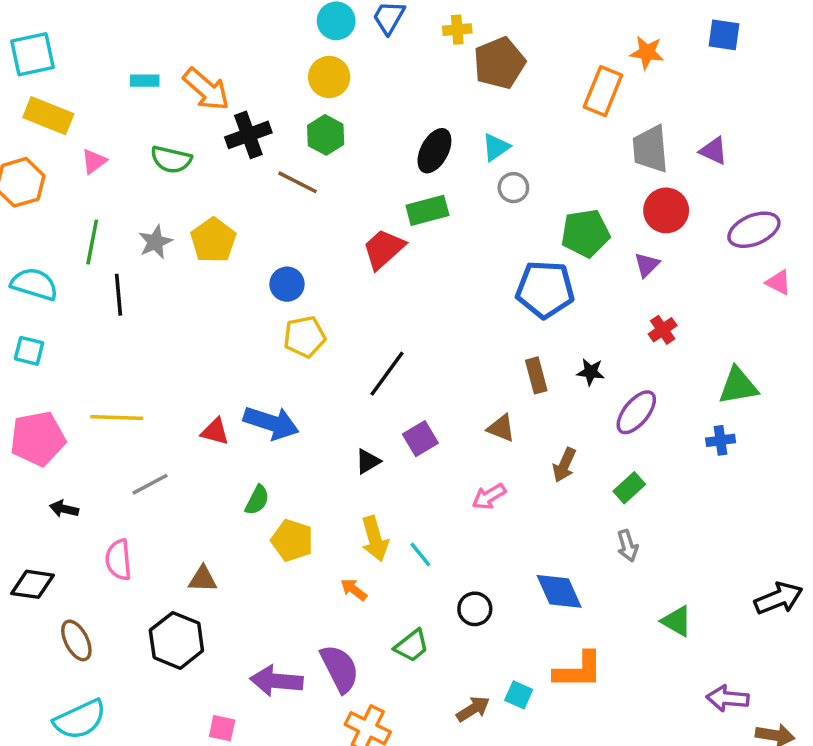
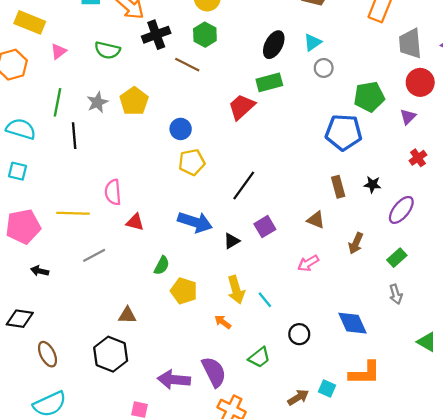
blue arrow: (271, 423) -> (195, 222), moved
pink semicircle: (118, 560) -> (113, 192), moved

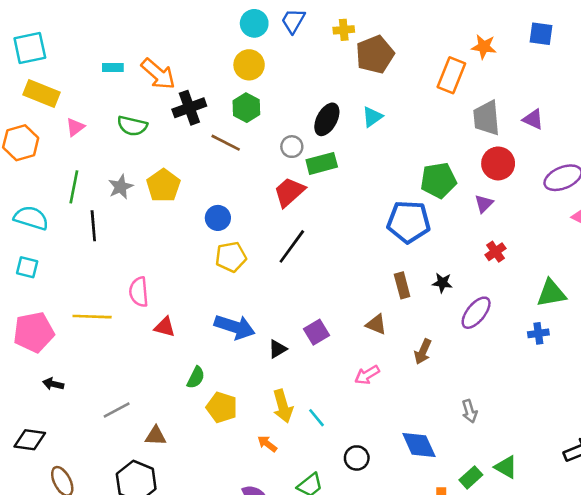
gray circle: (324, 68) -> (292, 147), moved
black line: (244, 186) -> (292, 246), moved
gray line: (94, 255) -> (117, 410), moved
green rectangle: (397, 258) -> (471, 477), moved

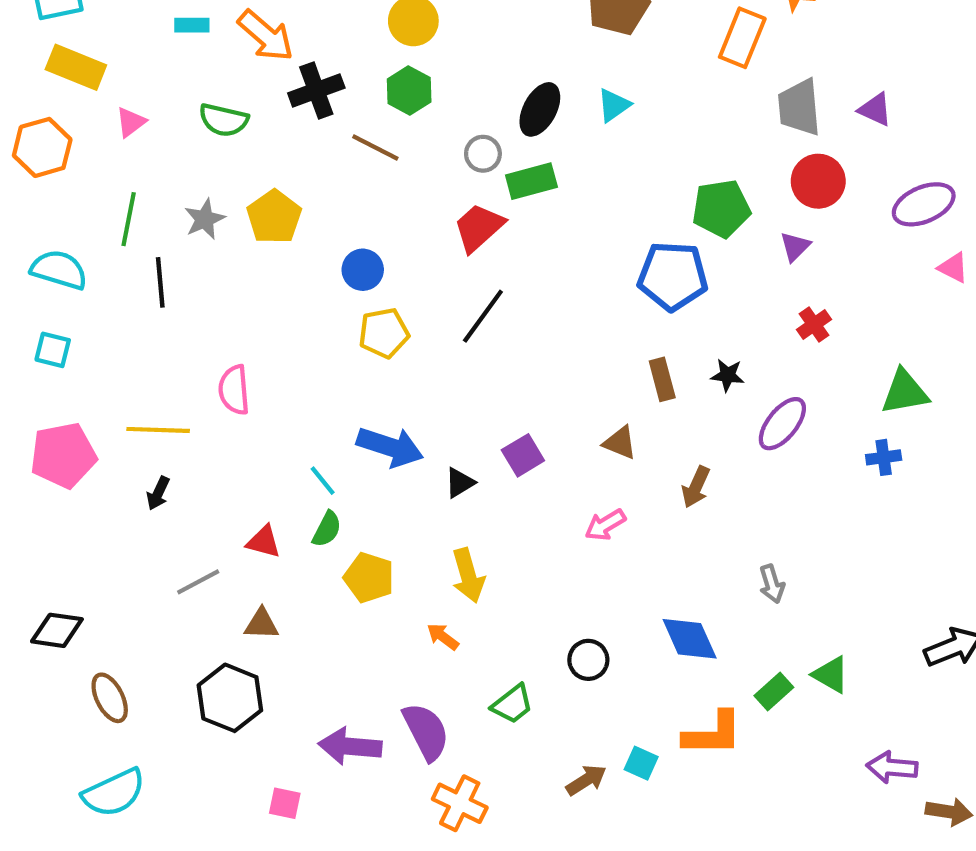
red triangle: (165, 327) -> (264, 542), moved
black arrow: (53, 384) -> (158, 493), moved, turned -78
cyan line: (316, 418) -> (323, 481), moved

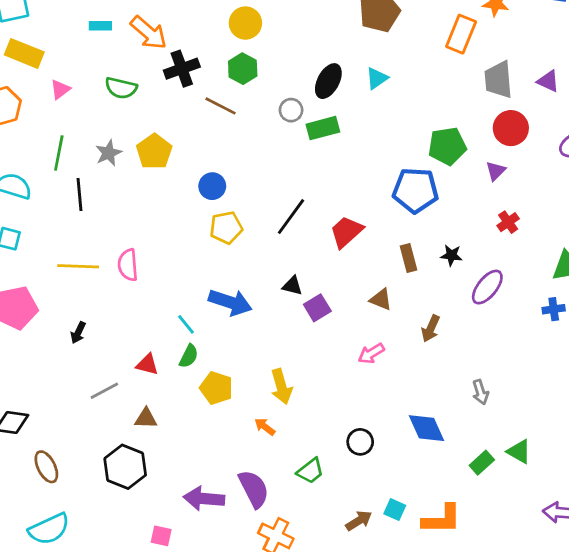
red trapezoid: (479, 228) -> (346, 232), moved
yellow line: (158, 430) -> (78, 266), moved
black triangle: (460, 483) -> (292, 286), moved, turned 45
orange L-shape: (713, 734) -> (442, 519), moved

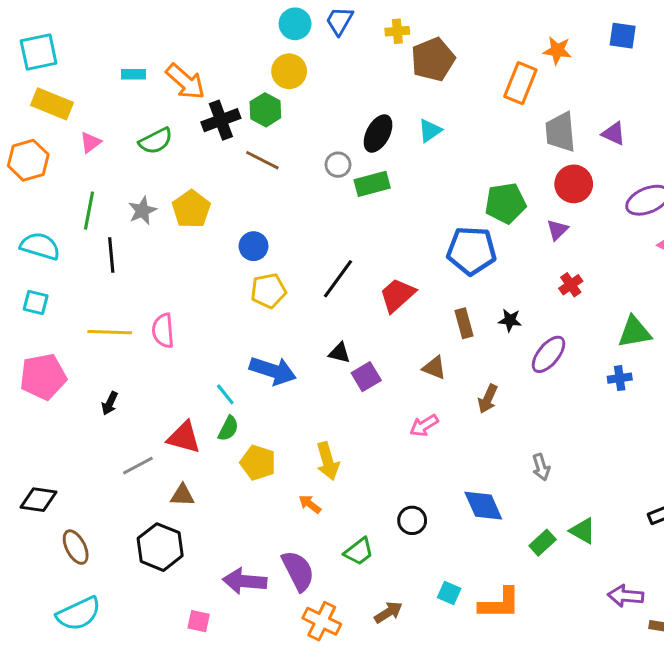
green hexagon: (243, 69) -> (265, 110), moved
green semicircle: (121, 88) -> (156, 141), turned -40
red triangle: (147, 364) -> (184, 437), size x1.4
brown arrow: (359, 521) -> (388, 612), moved

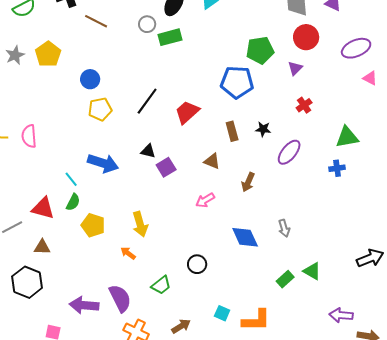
blue diamond: (483, 506) -> (245, 237), moved

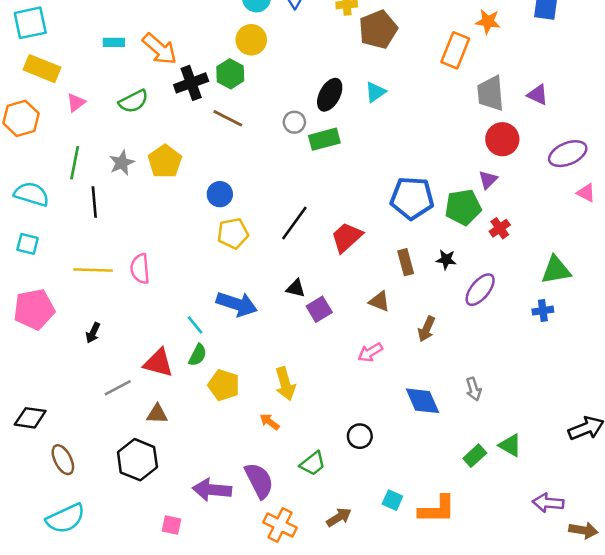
green pentagon: (260, 50) -> (463, 207), moved

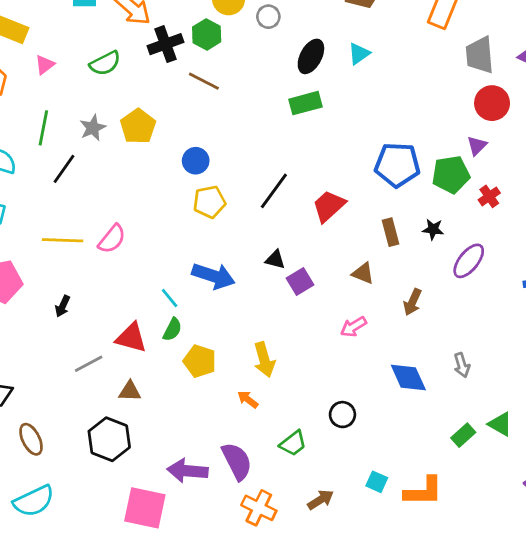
gray circle: (294, 122) -> (268, 17), moved
black line: (94, 202) -> (64, 169), turned 40
pink semicircle: (140, 269) -> (112, 239), turned -136
pink square: (171, 525) -> (145, 508), size x2.0

